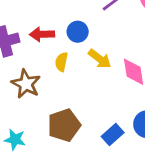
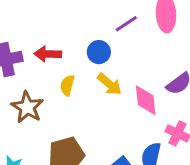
blue circle: (78, 32) -> (99, 52), moved

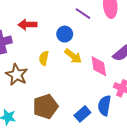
purple line: (126, 24) -> (83, 14), turned 70
red arrow: (48, 54) -> (27, 25), moved

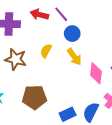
purple line: (83, 14) -> (61, 14), moved
brown star: (17, 75) -> (16, 59), turned -30

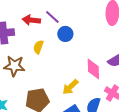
yellow semicircle: (46, 51) -> (38, 47), moved
yellow arrow: (74, 57) -> (70, 87), moved, turned 90

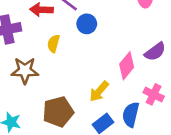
pink diamond: (93, 69) -> (127, 66), turned 45

